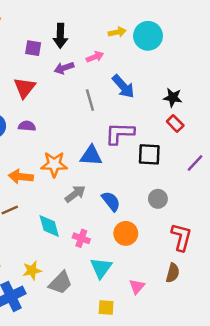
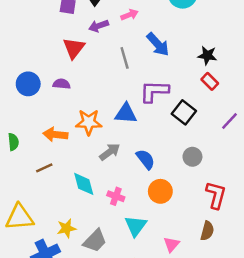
red triangle: (25, 88) -> (74, 48), moved
black square: (149, 154) -> (184, 112), turned 35

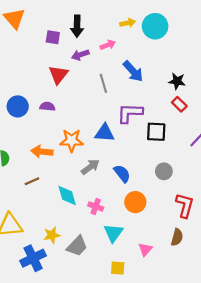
black square: (184, 112) -> (156, 132), turned -35

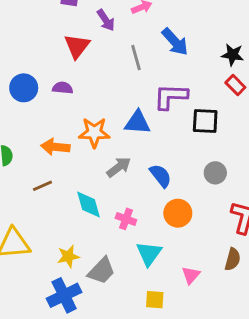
purple arrow: (80, 55) -> (106, 20), turned -105
blue cross: (33, 258) -> (64, 295), moved

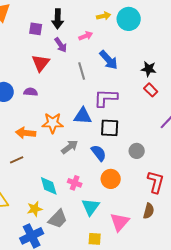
black square: (205, 121) -> (110, 128), moved
cyan diamond: (88, 205) -> (49, 186), moved
pink triangle: (191, 275) -> (120, 222), size x1.5

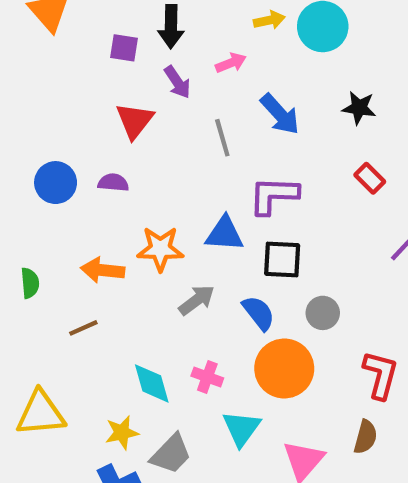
black star: (149, 69) -> (359, 108), moved
gray circle: (137, 151) -> (323, 313), moved
orange circle: (111, 179) -> (284, 368), size x1.4

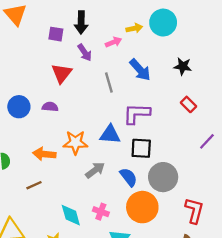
yellow arrow: (269, 20) -> (134, 28), moved
gray circle: (323, 313) -> (163, 177), size x1.6

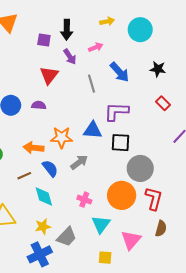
yellow arrow: (134, 28) -> (107, 21), moved
blue semicircle: (128, 177) -> (50, 168), moved
red L-shape: (194, 211) -> (154, 198), moved
cyan diamond: (71, 215) -> (44, 196), moved

